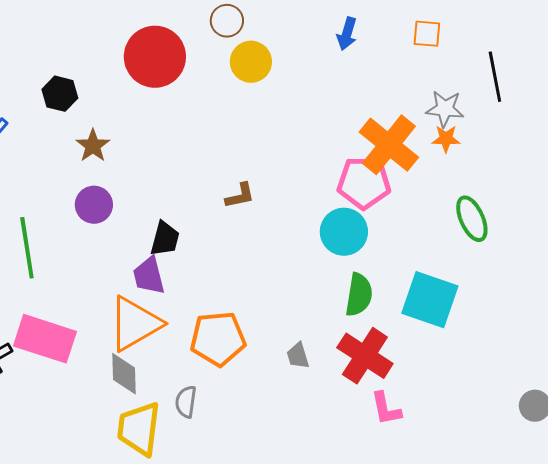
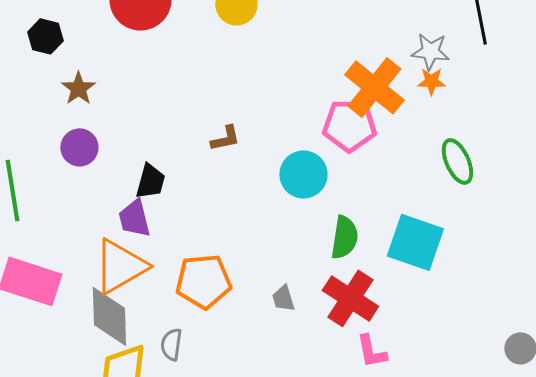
cyan circle: (344, 232) -> (303, 174), moved
gray diamond: (124, 374) -> (109, 316), size x1.4

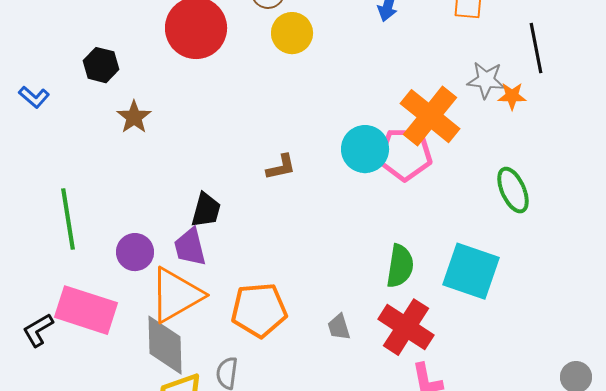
orange star: (431, 81) -> (512, 96), moved
purple circle: (79, 147) -> (135, 252), moved
cyan circle: (303, 174) -> (365, 149), moved

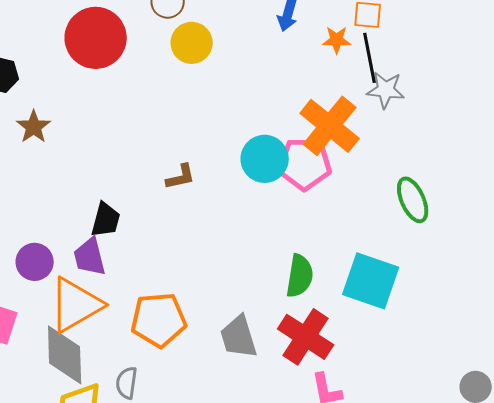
black line: (536, 48) -> (370, 58), moved
orange star: (512, 96) -> (337, 40), moved
gray trapezoid: (339, 327) -> (239, 337), size x1.6

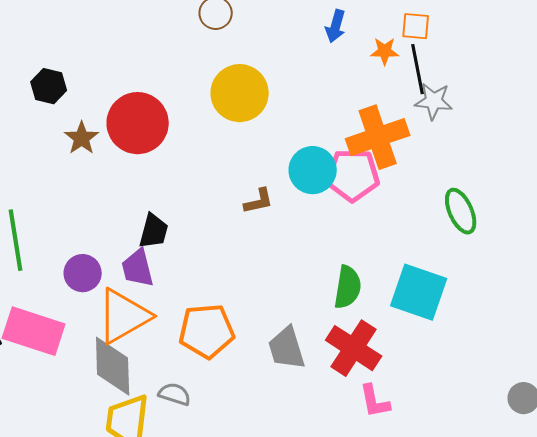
red circle: (96, 38) -> (138, 123), moved
yellow circle: (192, 43) -> (240, 93), moved, size x1.4
orange cross: (330, 126) -> (378, 137), turned 32
brown L-shape: (181, 177) -> (259, 201), moved
gray semicircle: (127, 383) -> (175, 394), turned 100

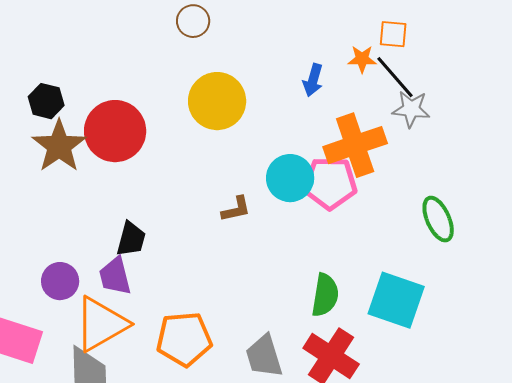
blue arrow: (336, 26) -> (313, 80), moved
black line: (418, 69) -> (395, 77), turned -30
black hexagon: (49, 86) -> (46, 101), moved
brown star: (82, 138) -> (59, 146), size x1.6

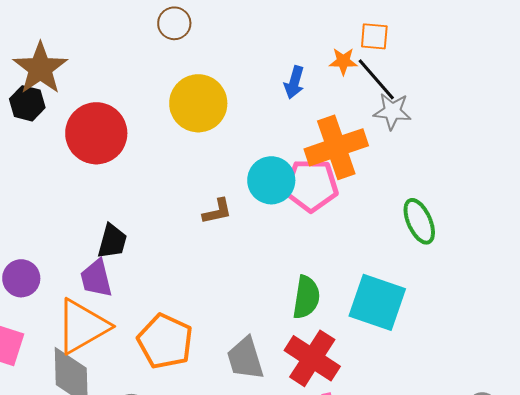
brown star: (59, 146) -> (40, 68), moved
purple circle: (60, 281) -> (21, 278), moved
orange pentagon: (184, 339) -> (165, 341), turned 30

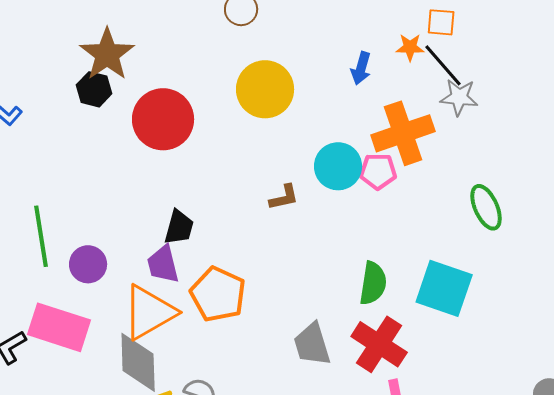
pink pentagon: (311, 185) -> (378, 171), size x0.7
orange pentagon: (165, 341) -> (218, 294), moved

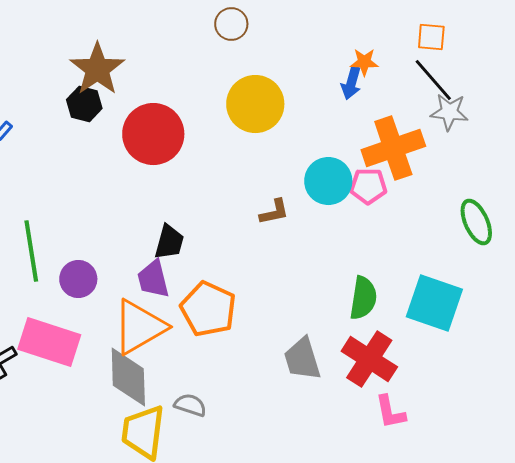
orange star: (410, 47) -> (364, 62), moved

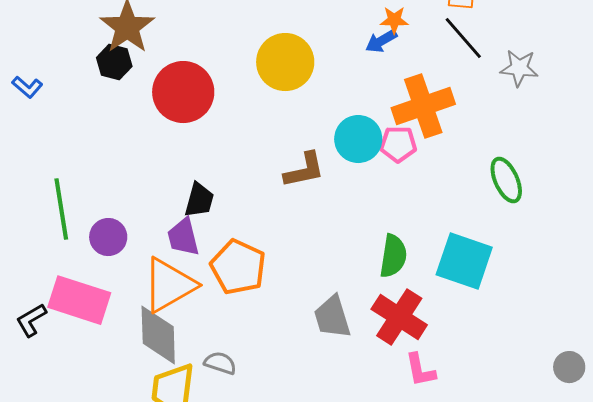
blue arrow: (351, 83) -> (381, 41), turned 44
gray star: (449, 112) -> (519, 68), moved
brown L-shape: (274, 212) -> (304, 170), size x1.4

